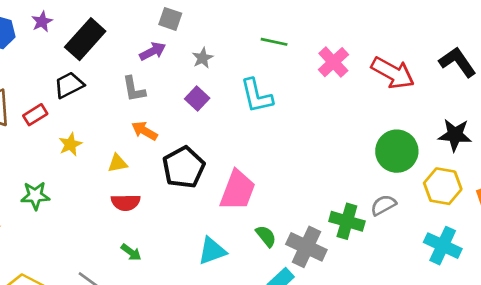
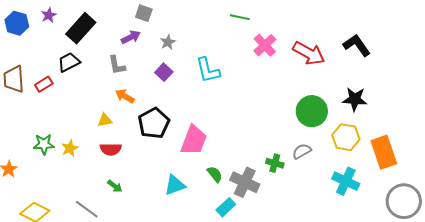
green line: (274, 42) -> (240, 17), moved
yellow star: (70, 144) -> (70, 148), moved
green cross: (347, 221) -> (275, 163), size x0.7

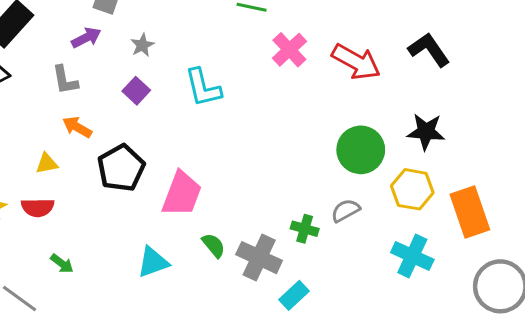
red semicircle: (111, 149) -> (38, 207), moved
cyan rectangle: (226, 207) -> (294, 295), moved

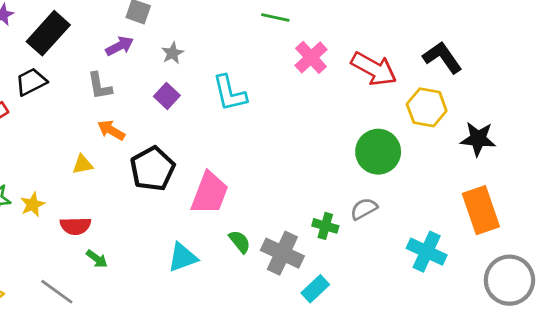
black star: (426, 132) -> (478, 139), moved
yellow hexagon: (412, 189) -> (427, 107), moved
red semicircle: (38, 207) -> (75, 226), moved

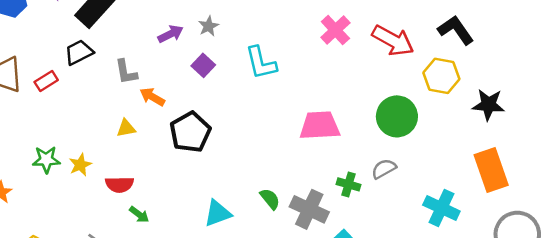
purple arrow: (120, 46) -> (171, 34), moved
gray L-shape: (100, 86) -> (126, 72), moved
pink trapezoid: (210, 193) -> (320, 126), moved, turned -114

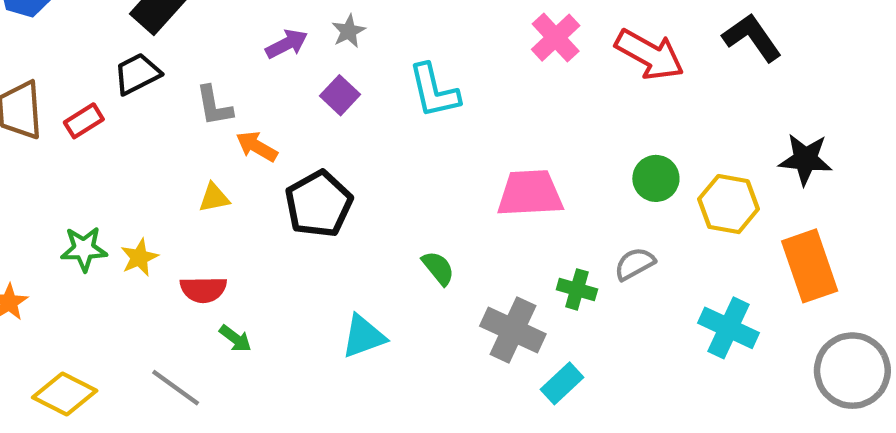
yellow hexagon: (441, 76) -> (729, 204), moved
green circle: (397, 116) -> (656, 178), size x0.7
green semicircle: (270, 199) -> (438, 268), moved

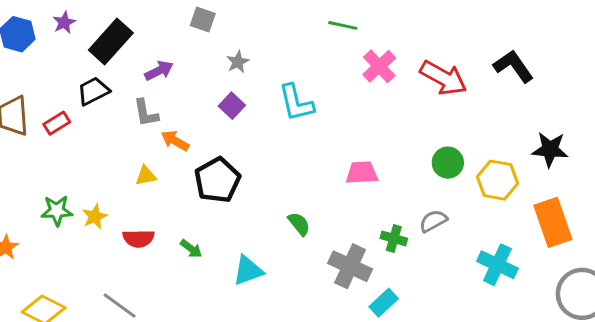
purple arrow: (287, 44) -> (159, 71), moved
pink trapezoid: (530, 193) -> (362, 173), size x0.7
green arrow: (235, 339) -> (191, 249), moved

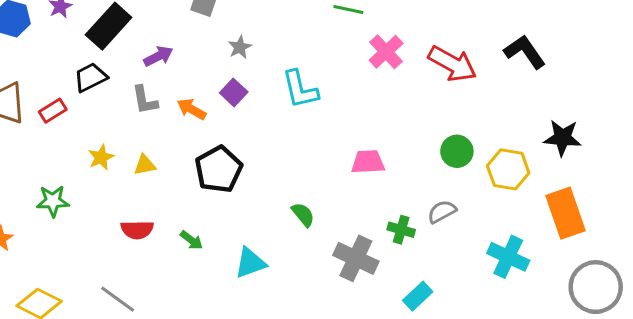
orange arrow: (175, 141) -> (191, 109), moved
yellow star: (95, 217) -> (101, 157), moved
cyan rectangle: (384, 303) -> (418, 296), moved

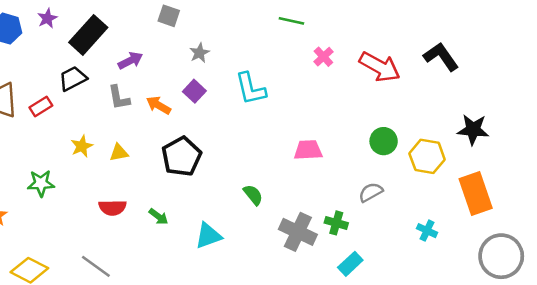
pink cross: (386, 52) -> (323, 57), size x0.7
green cross: (401, 230) -> (336, 223), moved
cyan cross: (508, 257) -> (427, 231), size x0.6

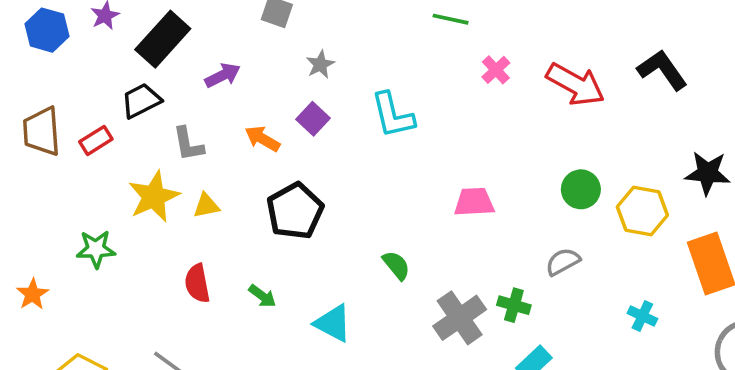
gray L-shape: (119, 98) -> (188, 144), moved
yellow star: (82, 146) -> (154, 197), size x1.6
red semicircle: (112, 208) -> (197, 283), turned 80
gray cross: (298, 232) -> (460, 318), turned 30
cyan triangle: (208, 236) -> (333, 323), turned 48

